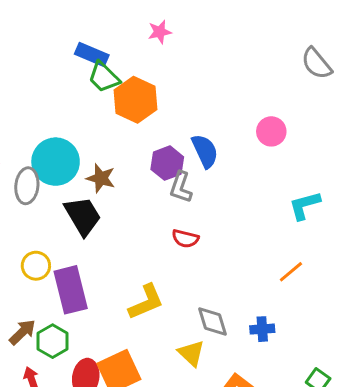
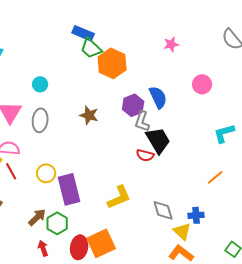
pink star: (160, 32) -> (171, 44), moved
cyan circle: (56, 162) -> (40, 84), moved, size x0.5
black trapezoid: (83, 216) -> (158, 140), moved
yellow triangle: (191, 353) -> (182, 231), moved

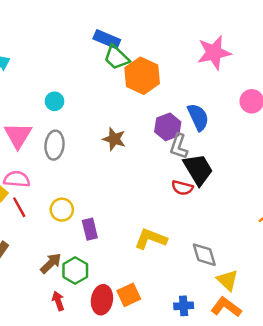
pink star: (171, 44) -> (214, 53), size x1.8
purple rectangle: (69, 189) -> (90, 229), size x0.6
yellow L-shape: (119, 197) -> (151, 239), turned -136
blue cross: (196, 215) -> (184, 306), moved
orange square: (101, 243) -> (129, 295), size x0.7

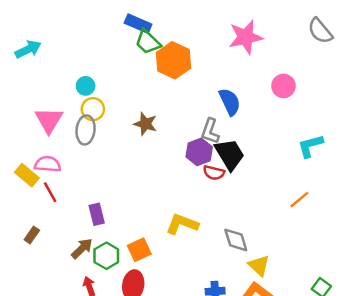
purple hexagon: (168, 127) -> (199, 152), moved
yellow circle: (62, 210) -> (93, 109), moved
purple rectangle: (90, 229) -> (97, 214), moved
orange square: (129, 295) -> (139, 250), moved

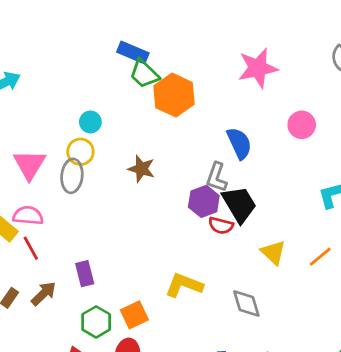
cyan circle: (86, 86) -> (90, 122), moved
brown arrow: (82, 248) -> (44, 294), moved
yellow triangle: (259, 266) -> (273, 252), moved

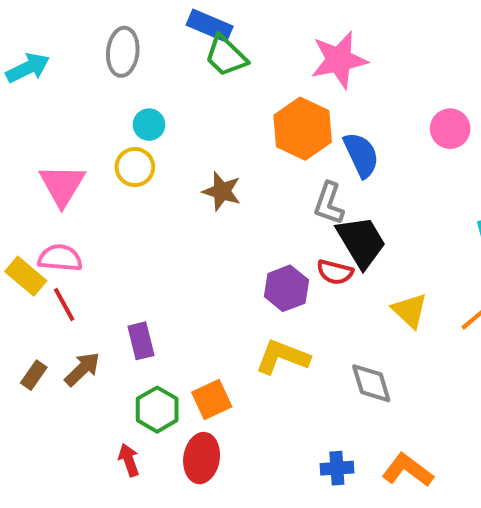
pink star: (258, 68) -> (339, 60), moved
orange hexagon: (174, 95) -> (303, 129), moved
gray ellipse: (72, 176) -> (123, 52), moved
purple hexagon: (204, 201) -> (286, 288), moved

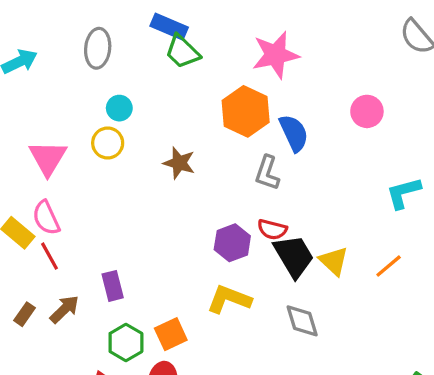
black trapezoid: (361, 242) -> (294, 256), moved
pink semicircle: (60, 258) -> (46, 218), turned -120

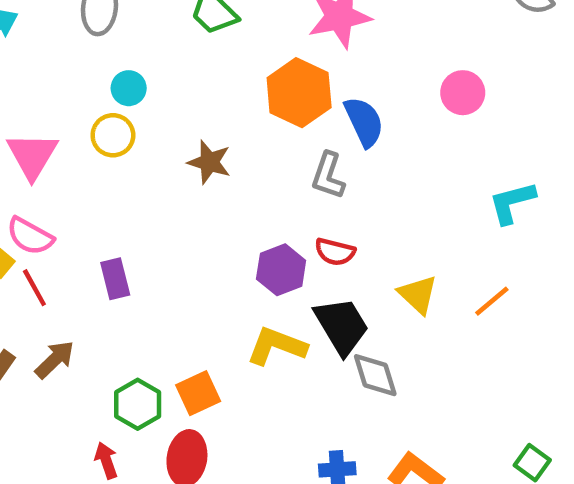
pink semicircle: (46, 218) -> (30, 236), turned -36
black trapezoid: (294, 256) -> (342, 326), moved
purple rectangle: (113, 286) -> (115, 279), moved

